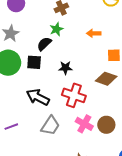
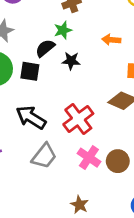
black star: (65, 68) -> (71, 61), moved
red cross: (74, 95) -> (78, 119), turned 30

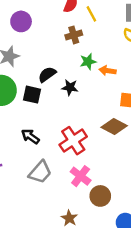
green star: (63, 30) -> (88, 62), moved
black arrow: (31, 117) -> (30, 136), size x0.7
brown circle: (118, 161) -> (100, 196), moved

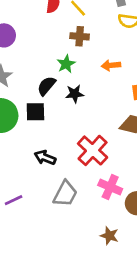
brown cross: (74, 35) -> (80, 36), moved, turned 35
green star: (88, 62) -> (66, 64), moved

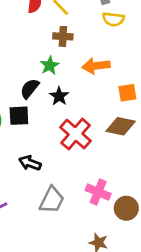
orange arrow: (111, 65) -> (96, 66), size x1.4
black star: (75, 94) -> (59, 96), turned -30
red cross: (93, 150) -> (76, 134), moved

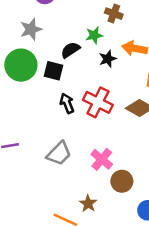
black star: (59, 96) -> (108, 59), moved
red cross: (76, 134) -> (98, 102), turned -32
black arrow: (30, 163) -> (67, 103), moved, turned 30

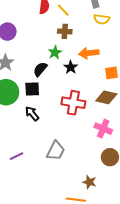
black arrow: (67, 103) -> (32, 114), moved
pink cross: (102, 159) -> (103, 129), moved

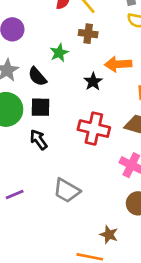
green star: (55, 52) -> (59, 53), moved
black semicircle: (40, 69) -> (37, 77), moved, turned -84
gray trapezoid: (56, 151) -> (67, 191), turned 90

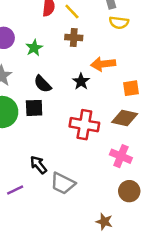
green star: (59, 53) -> (34, 48), moved
black semicircle: (37, 77) -> (43, 84), moved
black arrow: (39, 140) -> (38, 165), moved

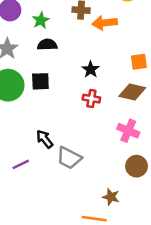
orange arrow: (103, 64) -> (105, 23), moved
black star: (81, 81) -> (91, 69), moved
black semicircle: (43, 84) -> (47, 45), moved, turned 132
red cross: (84, 125) -> (91, 99), size x0.6

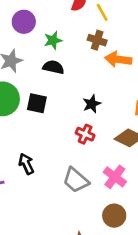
gray trapezoid: (69, 158) -> (76, 180), moved

